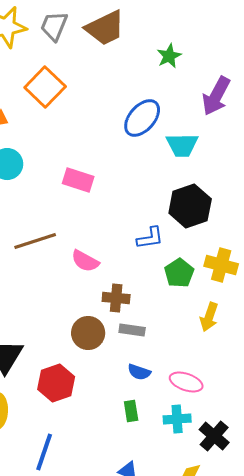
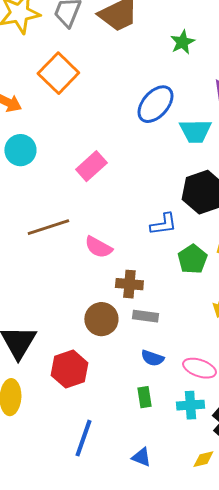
pink rectangle: (78, 180) -> (91, 166), turned -60
blue line: (44, 452) -> (83, 438), moved

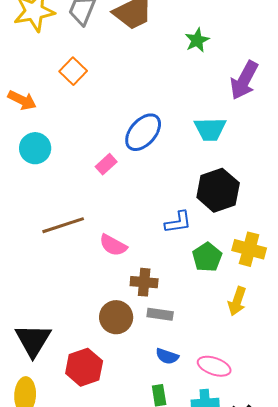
orange square: (58, 73) -> (73, 71), size x0.7
blue ellipse: (155, 104) -> (143, 132), moved
pink rectangle: (91, 166) -> (106, 164), size x0.7

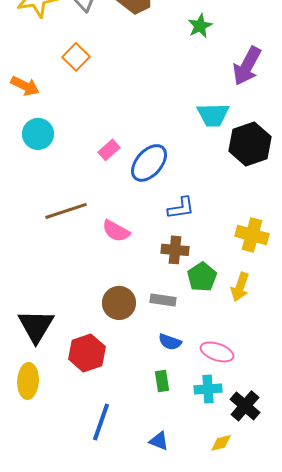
blue ellipse: (143, 132) -> (149, 163), moved
black hexagon: (218, 190) -> (250, 144), moved
green pentagon: (207, 257) -> (202, 277), moved
brown cross: (144, 282) -> (175, 250), moved

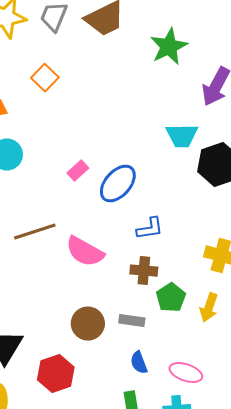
green star: (200, 26) -> (169, 47), size x1.5
pink semicircle: (116, 231) -> (85, 252), size x1.4
blue semicircle: (170, 342) -> (139, 363), turned 50

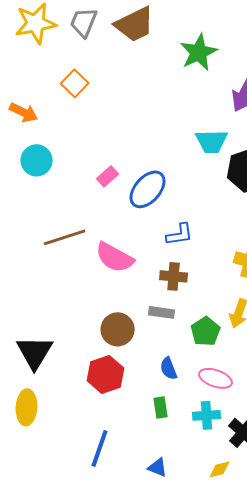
green pentagon: (171, 298) -> (206, 331), moved
gray rectangle: (132, 321) -> (162, 312), moved
red hexagon: (56, 374) -> (106, 374), moved

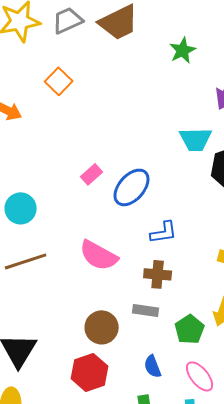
gray trapezoid: (84, 22) -> (68, 20), turned 44
green star: (199, 52) -> (183, 50), size x0.7
cyan circle: (37, 160) -> (21, 208), moved
brown line: (65, 237) -> (26, 261), moved
pink ellipse: (216, 378) -> (200, 376), turned 32

